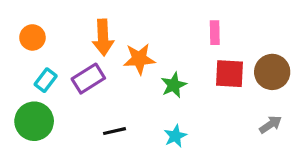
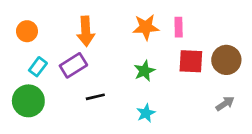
orange star: (139, 59) -> (146, 27), moved
black line: (115, 131) -> (95, 97), moved

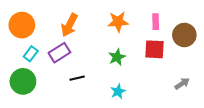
pink rectangle: (179, 27) -> (156, 22), moved
orange circle: (27, 31) -> (22, 25), size x1.5
orange arrow: (86, 31) -> (69, 25), turned 30
brown circle: (226, 60) -> (184, 35), moved

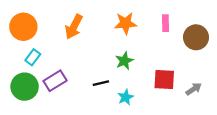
red square: (155, 49) -> (164, 80), moved
purple rectangle: (59, 53) -> (55, 81), moved
black line: (77, 78) -> (101, 83), moved

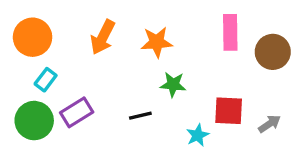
orange star: (126, 23) -> (157, 42), moved
pink rectangle: (165, 23) -> (230, 32), size x1.5
green star: (124, 61) -> (173, 85), turned 30
cyan star: (126, 97) -> (198, 135), moved

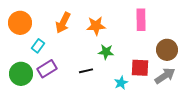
brown circle: (273, 52) -> (167, 50), moved
cyan rectangle: (46, 80) -> (38, 46), moved
gray arrow: (269, 124) -> (165, 76), size x1.5

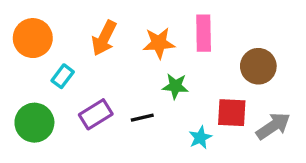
pink rectangle: (141, 20) -> (204, 33), moved
brown circle: (167, 50) -> (258, 66), moved
purple rectangle: (47, 69) -> (96, 114), moved

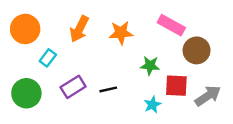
pink rectangle: (204, 33) -> (171, 25), moved, turned -60
green star: (175, 86) -> (150, 66), moved

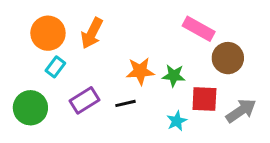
orange circle: (25, 29) -> (48, 33), moved
orange star: (121, 33) -> (140, 71), moved

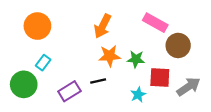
orange arrow: (92, 33) -> (103, 26), moved
cyan rectangle: (55, 67) -> (43, 63), moved
purple rectangle: (85, 100) -> (69, 91), moved

